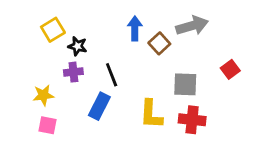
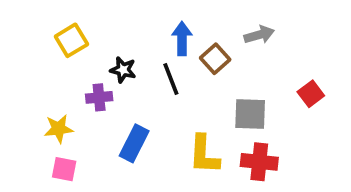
gray arrow: (192, 26) -> (259, 35), size x0.7
black star: (77, 46) -> (123, 70), moved
black line: (112, 75) -> (171, 79), moved

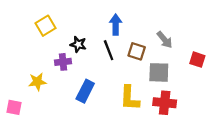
gray arrow: (259, 35) -> (165, 40), moved, turned 66
brown square: (215, 59) -> (137, 51), moved, turned -30
red square: (311, 94) -> (197, 60), turned -35
pink square: (64, 169) -> (14, 107), moved

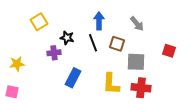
gray arrow: (165, 40) -> (137, 24), moved
yellow star: (37, 82) -> (17, 64), moved

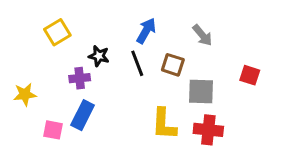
blue arrow: (99, 21) -> (146, 31), turned 30
blue rectangle: (73, 78) -> (83, 115), moved
pink square: (12, 92) -> (53, 130), moved

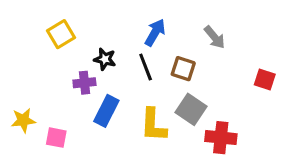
gray square: (201, 91) -> (191, 109), moved, turned 32
yellow star: (25, 94) -> (23, 120), moved
blue rectangle: (83, 115) -> (106, 111), moved
yellow L-shape: (164, 124) -> (153, 125), moved

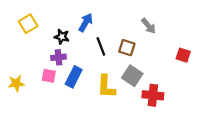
blue arrow: (155, 33) -> (86, 23), moved
yellow square: (61, 34) -> (28, 24), moved
black star: (105, 59) -> (62, 37), moved
pink square: (56, 138) -> (49, 76), moved

